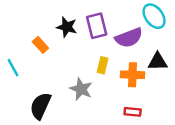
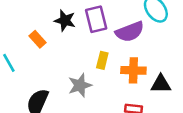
black triangle: (158, 62) -> (161, 84), moved
gray star: (81, 89) -> (80, 85), turned 30

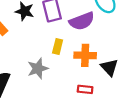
black triangle: (161, 84) -> (109, 67), turned 48

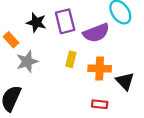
gray star: (38, 69) -> (27, 62), moved

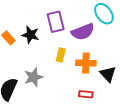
black star: (36, 22) -> (30, 35), moved
gray star: (27, 62) -> (33, 77), moved

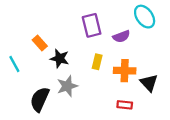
purple semicircle: (83, 32) -> (121, 36), size x0.7
black star: (30, 35) -> (60, 58), moved

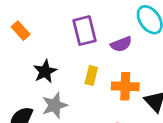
orange rectangle: (40, 43) -> (21, 31), moved
black star: (60, 58) -> (45, 71), turned 30

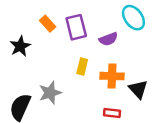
orange rectangle: (21, 31) -> (48, 24), moved
black star: (45, 71) -> (20, 46), moved

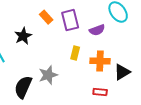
black triangle: (138, 89) -> (122, 72), turned 42

